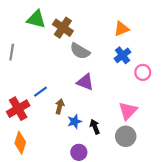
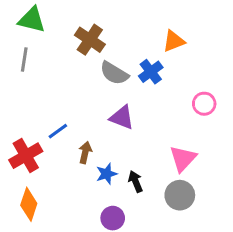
green triangle: (36, 19) -> (32, 20), moved
gray line: (12, 52) -> (24, 59), moved
blue cross: (123, 55) -> (151, 72), moved

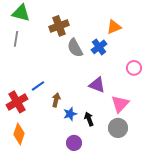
brown cross: (90, 40) -> (59, 26), turned 36
gray semicircle: (114, 73) -> (75, 48), turned 30
purple triangle: (122, 117) -> (97, 85), moved

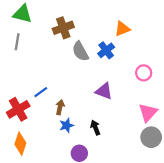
pink triangle: (120, 104) -> (148, 113), moved
blue star: (70, 114) -> (66, 125), moved
gray circle: (118, 128) -> (151, 137), moved

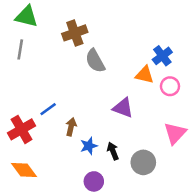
orange triangle: (122, 29) -> (145, 75), moved, turned 35
blue cross: (106, 50) -> (162, 56), moved
blue star: (66, 125) -> (89, 146), moved
gray circle: (151, 137) -> (143, 162), moved
orange diamond: (20, 144) -> (24, 170), turned -55

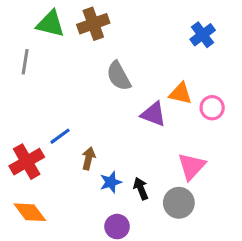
green triangle: (27, 16) -> (50, 24), moved
brown cross: (75, 33) -> (93, 24), moved
blue cross: (162, 56) -> (203, 35), moved
purple triangle: (123, 108) -> (153, 114), moved
pink triangle: (175, 133) -> (192, 166), moved

